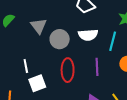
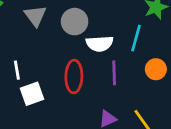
white semicircle: (88, 35) -> (100, 44), moved
gray circle: (60, 39) -> (75, 22), moved

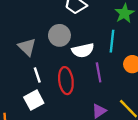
gray triangle: (35, 16) -> (27, 47), moved
white line: (17, 70) -> (37, 75), moved

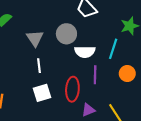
red ellipse: (66, 81) -> (72, 89), moved
white square: (34, 100) -> (42, 93), moved

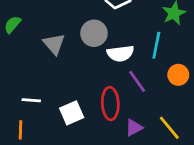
white line: (39, 66) -> (31, 100), moved, turned -72
purple line: (95, 75) -> (137, 81), turned -30

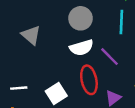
gray circle: (94, 33) -> (81, 18), moved
white semicircle: (120, 53) -> (81, 48), moved

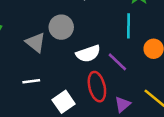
gray circle: (81, 18) -> (61, 27), moved
white line: (19, 88) -> (31, 81), moved

